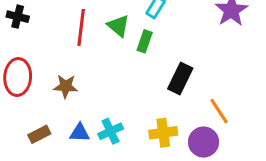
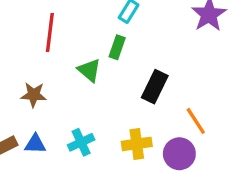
green triangle: (118, 26) -> (89, 70), moved
blue triangle: (80, 133) -> (35, 144), moved

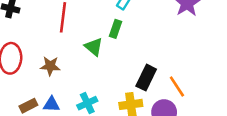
black rectangle: (155, 87) -> (146, 78), moved

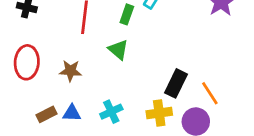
green rectangle: (115, 29) -> (127, 14), moved

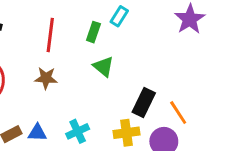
green triangle: (118, 50) -> (103, 67), moved
brown star: (70, 71) -> (46, 78), moved

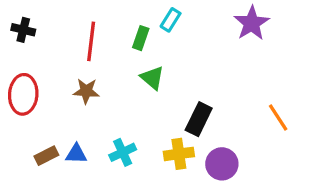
orange line: (178, 113) -> (278, 118), moved

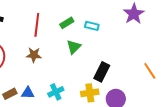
cyan rectangle: (171, 20) -> (92, 26), moved, turned 72
green rectangle: (141, 38) -> (67, 23), turned 40
green triangle: (152, 78) -> (74, 47), turned 35

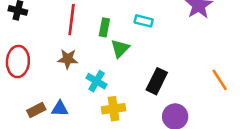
green rectangle: (67, 23) -> (104, 27), moved, turned -48
cyan cross: (56, 92) -> (97, 81), moved, turned -35
yellow cross: (90, 93) -> (114, 109), moved

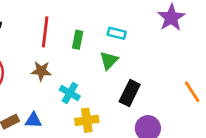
green triangle: (120, 48) -> (109, 61), moved

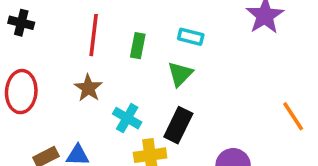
brown star: (41, 71) -> (88, 88), turned 30
black rectangle: (130, 93) -> (178, 125), moved

